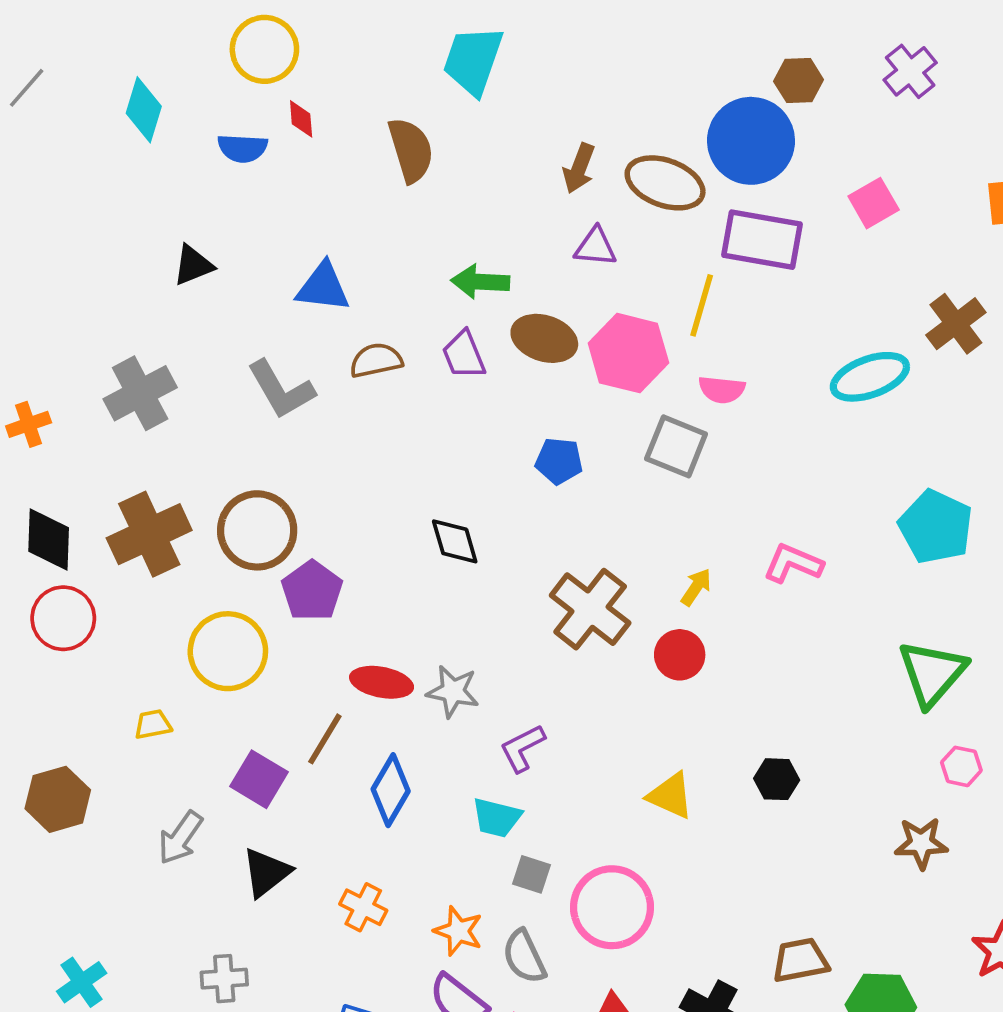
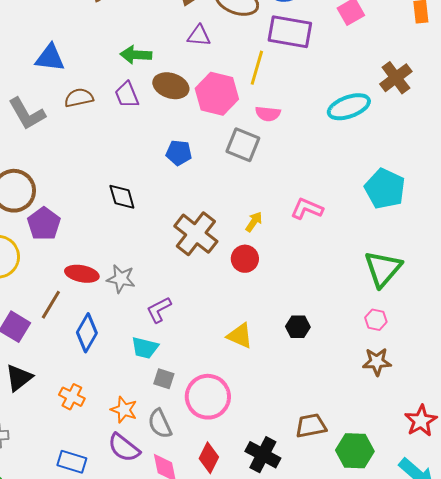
pink hexagon: (961, 766) -> (376, 320), moved

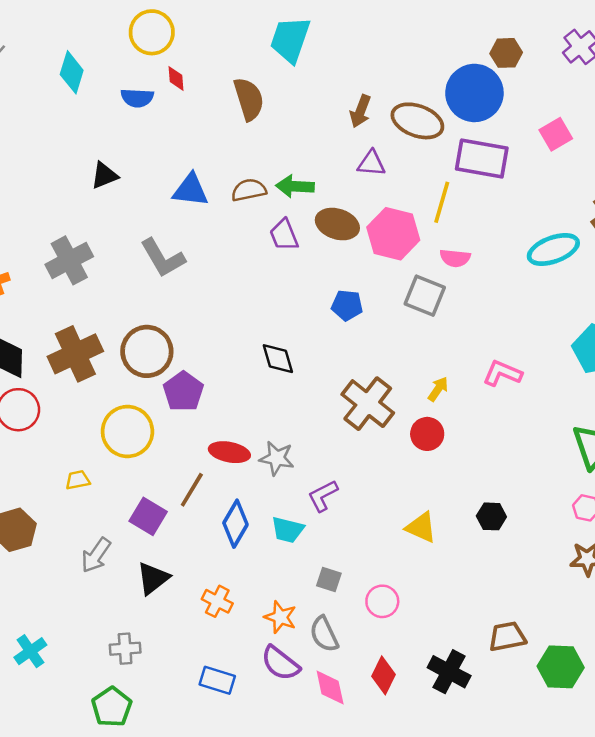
brown semicircle: (79, 98) -> (249, 190), moved
cyan trapezoid: (145, 348) -> (288, 530), moved
pink circle: (208, 397) -> (382, 601), size x0.6

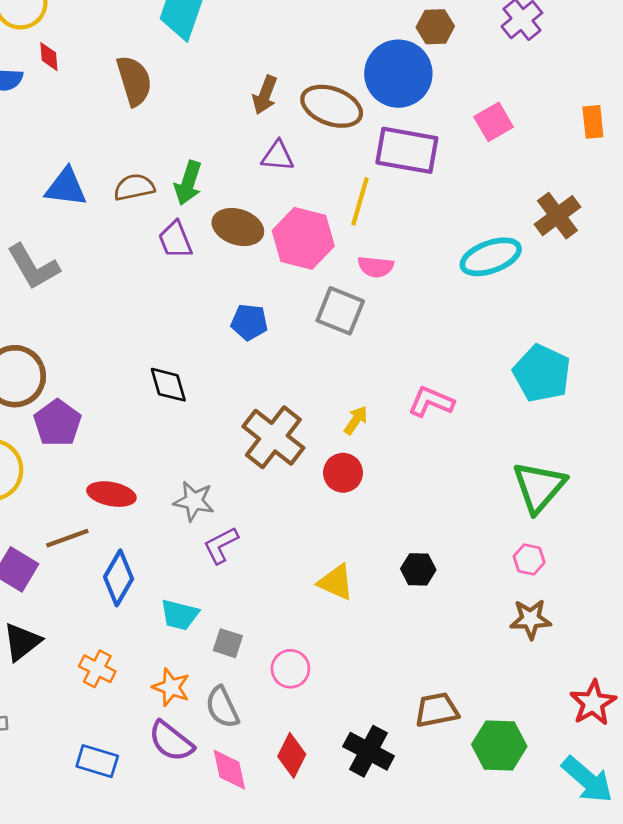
green arrow: (295, 186) -> (188, 183), turned -75
gray star: (277, 458) -> (194, 501), moved
brown line: (192, 490) -> (67, 538), turned 39
cyan trapezoid: (288, 530) -> (180, 615), moved

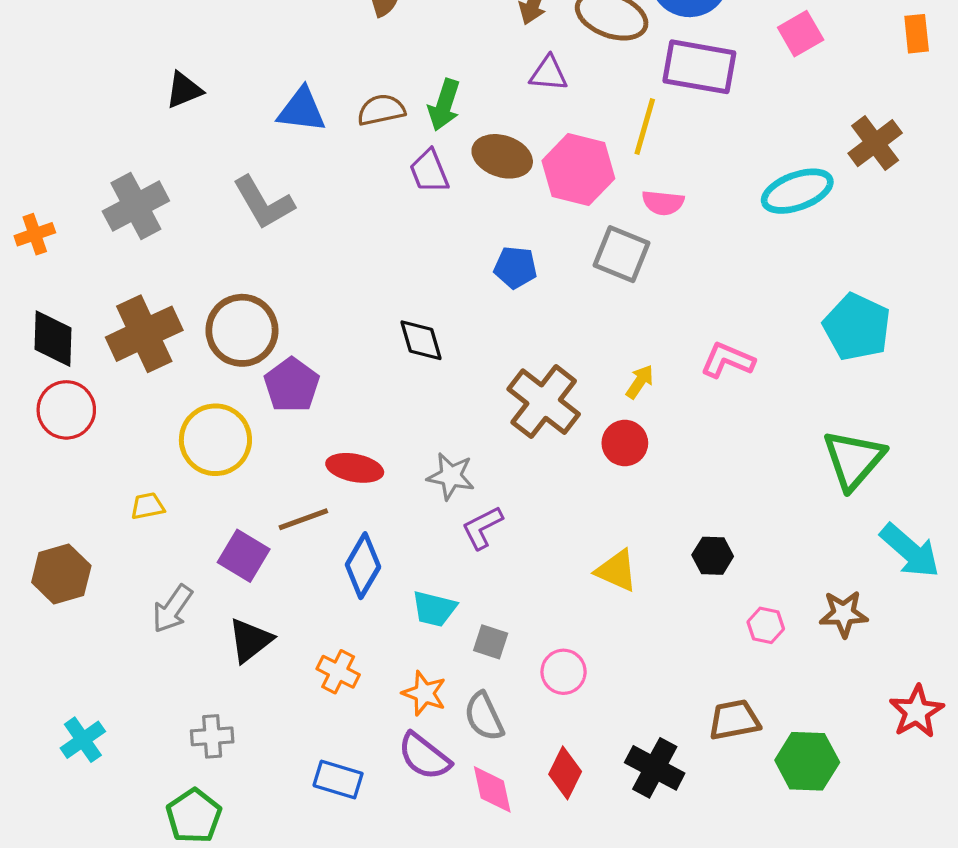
pink hexagon: (529, 559) -> (766, 625), moved
cyan arrow: (587, 780) -> (910, 551), moved

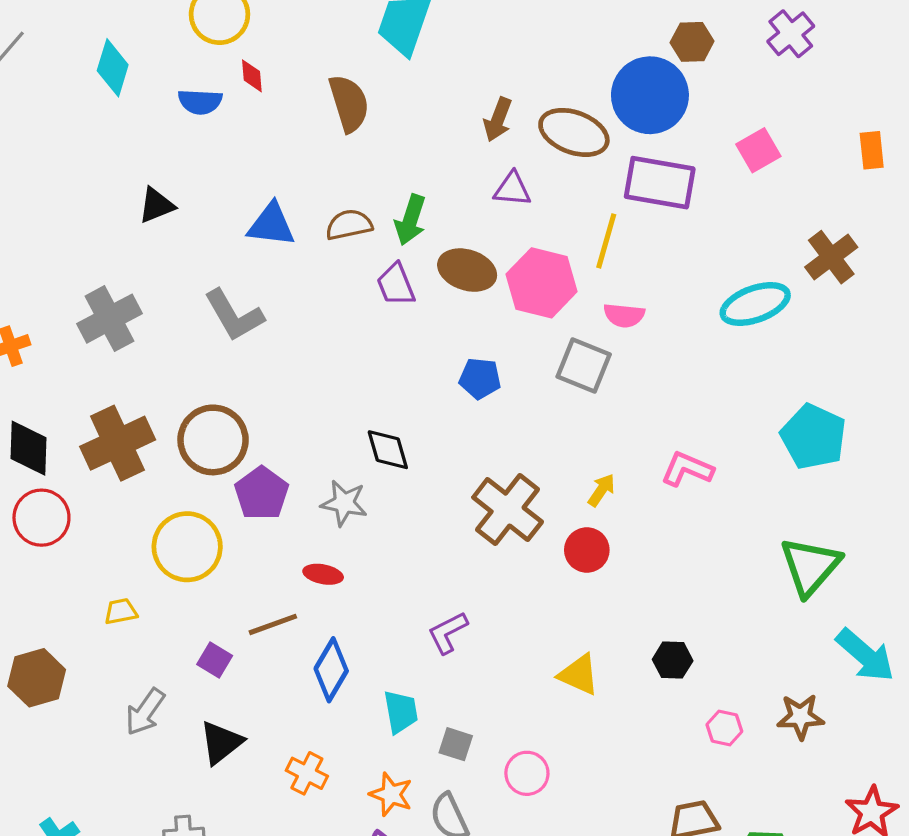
red ellipse: (355, 468) -> (323, 574), size x0.7
gray star: (451, 476) -> (344, 503), moved
purple square: (244, 556) -> (215, 660), size x0.7
cyan trapezoid: (434, 609) -> (401, 712), turned -114

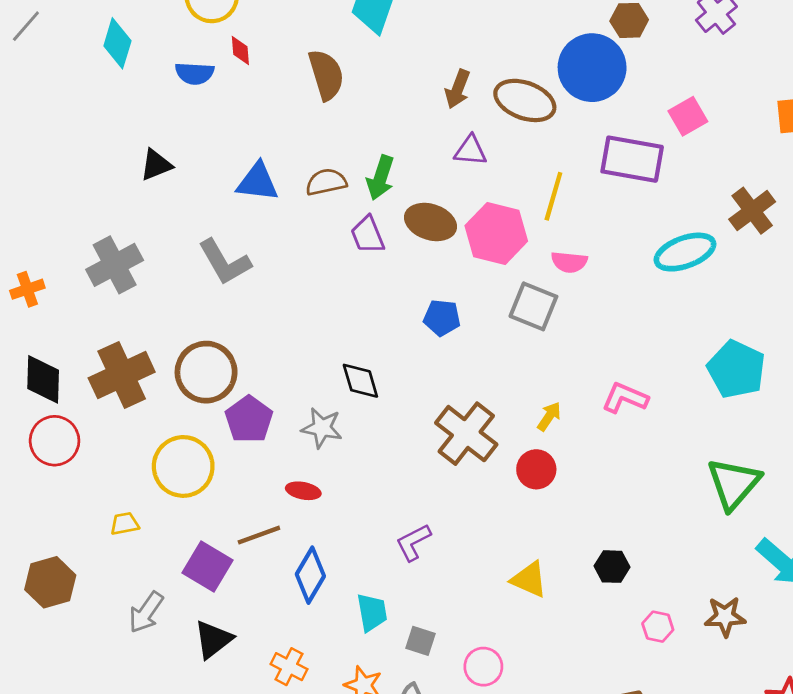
purple rectangle: (660, 183) -> (632, 159), moved
purple square: (215, 660) -> (207, 567), size x1.6

